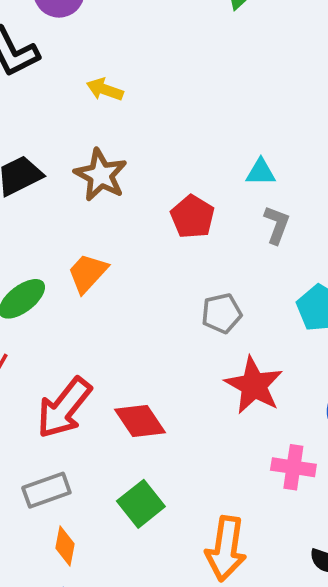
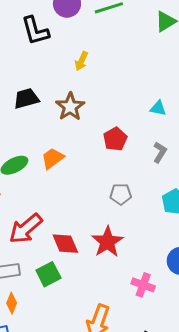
yellow arrow: (105, 89) -> (81, 61), turned -96
cyan triangle: (261, 172) -> (158, 108), moved
red star: (254, 385) -> (107, 242), moved
green square: (141, 504) -> (48, 274), moved

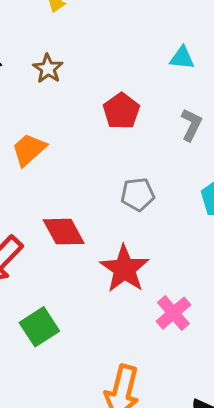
brown star: (70, 107) -> (48, 69), size x0.7
red diamond: (65, 244) -> (64, 232), moved
pink cross: (143, 285) -> (173, 313), moved, turned 35

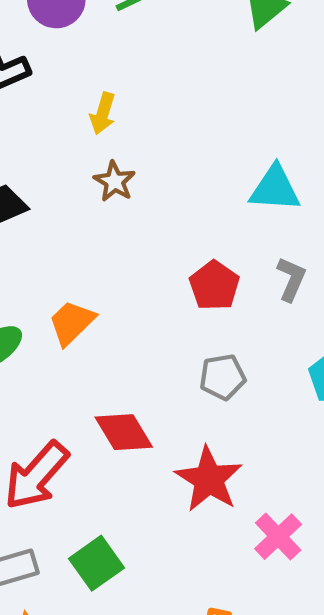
cyan triangle: (182, 58) -> (275, 189), size x1.5
brown star: (48, 69) -> (115, 181), moved
red pentagon: (121, 111) -> (214, 286), moved

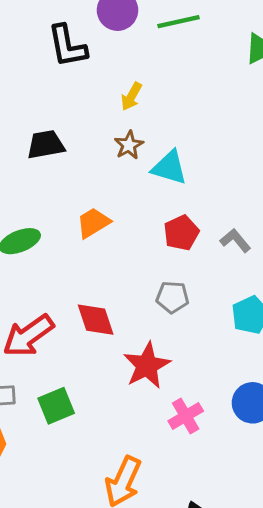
cyan triangle: (275, 189) -> (169, 168), moved
gray L-shape: (291, 279) -> (235, 240), turned -76
orange trapezoid: (72, 323) -> (93, 223), moved

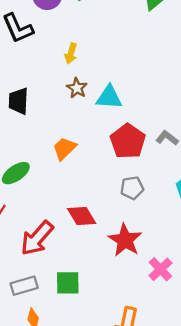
black trapezoid: (46, 145) -> (18, 101), turned -64
red pentagon: (181, 233) -> (128, 141), size x1.4
green square: (56, 406) -> (68, 283), turned 35

